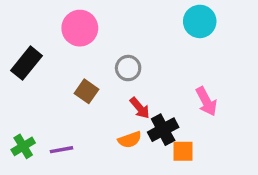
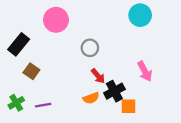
brown square: (86, 91) -> (31, 71), moved

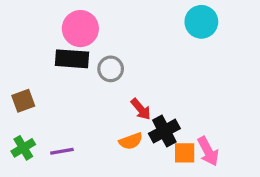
black rectangle: (19, 44) -> (72, 59), moved, turned 55
gray circle: (90, 48) -> (111, 69), moved
brown square: (31, 71) -> (23, 101), moved, turned 35
pink arrow: (145, 71) -> (208, 151), moved

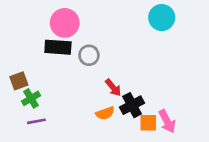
green cross: (23, 148) -> (31, 98), moved
purple line: (62, 151) -> (36, 121), moved

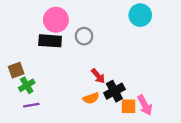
gray circle: (89, 55) -> (84, 36), moved

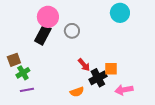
black rectangle: (50, 41) -> (43, 35), turned -66
orange semicircle: (91, 98) -> (77, 92), moved
pink arrow: (145, 105) -> (124, 90), turned 108
orange square: (128, 106) -> (111, 69), moved

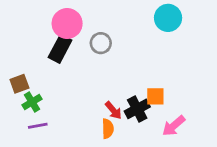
red arrow: (84, 65) -> (113, 110), moved
pink arrow: (124, 90) -> (174, 126), turned -30
orange semicircle: (77, 92) -> (108, 129), turned -72

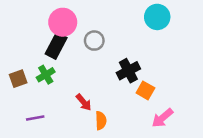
orange square: (155, 96) -> (145, 90), turned 30
green cross: (32, 102) -> (46, 75), moved
black cross: (137, 109) -> (128, 71), moved
red arrow: (113, 110) -> (84, 102), moved

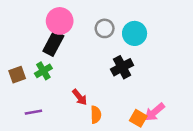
cyan circle: (157, 17) -> (135, 33), moved
gray circle: (94, 41) -> (105, 28), moved
orange square: (145, 90) -> (138, 118), moved

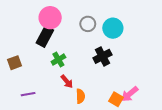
green cross: (43, 71) -> (58, 60), moved

